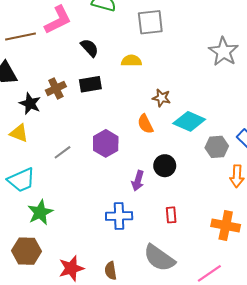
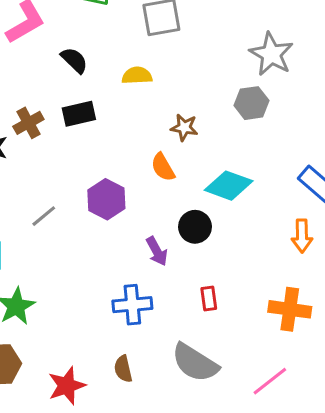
cyan diamond: (189, 121) -> (229, 186), moved
gray hexagon: (217, 147) -> (252, 103), moved
purple arrow: (138, 181) -> (157, 251), turned -42
brown semicircle: (111, 271) -> (123, 369), moved

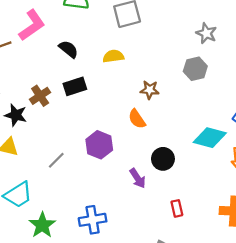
gray star: (271, 54) -> (206, 33), size x0.7
cyan diamond: (229, 186) -> (210, 138), moved
blue cross: (132, 305) -> (93, 220), moved

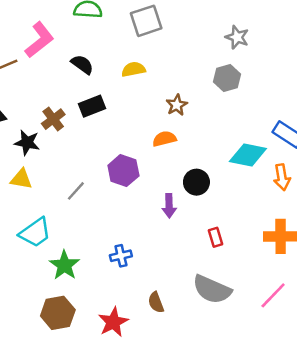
brown star: (150, 90) -> (177, 105), turned -30
orange semicircle: (137, 119) -> (164, 139), turned 114
purple arrow: (138, 178) -> (169, 206), turned 36
blue cross: (93, 220) -> (121, 256), size x0.7

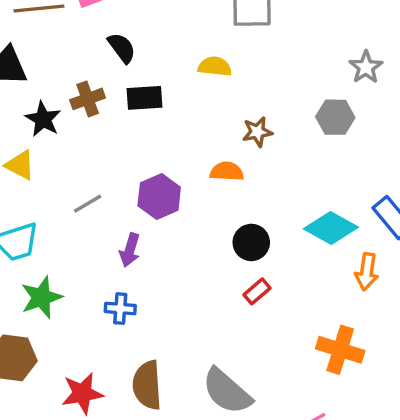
black semicircle: (82, 64) -> (122, 48), moved
purple arrow: (169, 206) -> (130, 250), moved
red rectangle: (215, 237) -> (257, 291), moved, turned 48
brown semicircle: (156, 302) -> (147, 385), size x1.6

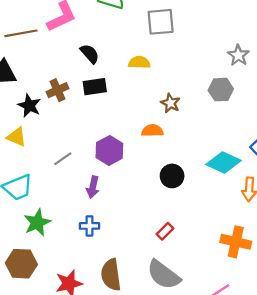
black semicircle: (122, 48) -> (90, 54), moved
brown star: (257, 132) -> (170, 103), turned -30
red rectangle: (257, 291) -> (165, 231), moved

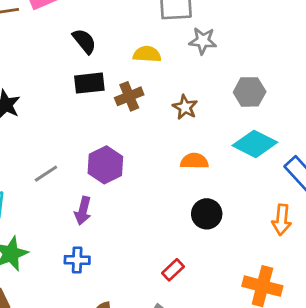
gray star: (238, 55) -> (203, 41), moved, turned -30
brown cross: (57, 90) -> (129, 96), moved
orange semicircle: (152, 131) -> (194, 161), moved
cyan diamond: (224, 162) -> (255, 144), moved
black circle: (172, 176) -> (207, 214), moved

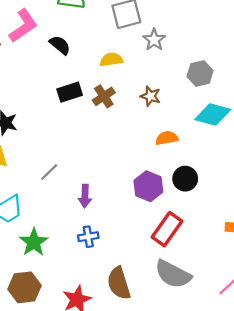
black semicircle: (84, 41) -> (60, 45), moved
gray star: (203, 41) -> (154, 40), turned -30
purple hexagon: (105, 165) -> (148, 186), moved
red rectangle: (173, 270) -> (167, 229), size x1.8

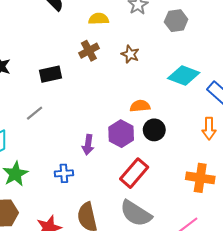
gray hexagon: (200, 73) -> (176, 21), moved
black rectangle: (70, 92) -> (50, 74), moved
orange semicircle: (167, 138) -> (140, 106), moved
purple arrow: (85, 196) -> (88, 145), moved

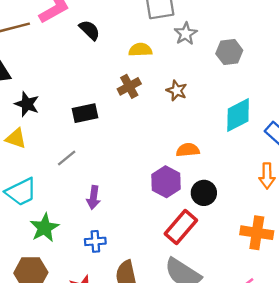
cyan diamond: (184, 75) -> (238, 115), turned -48
black circle: (154, 130) -> (204, 193), moved
purple arrow: (88, 145) -> (93, 197), moved
blue cross: (64, 173) -> (95, 241), moved

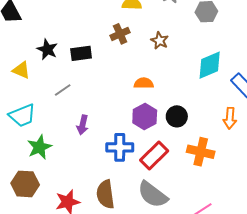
black star: (27, 104) -> (47, 49), moved
orange semicircle: (188, 150) -> (144, 83), moved
black circle: (204, 193) -> (177, 116), moved
orange cross: (257, 233) -> (201, 152), moved
blue cross: (95, 241) -> (120, 147), moved, size x1.5

